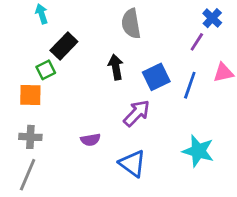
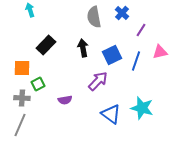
blue cross: (212, 18) -> (122, 13), moved
black rectangle: (64, 46) -> (46, 45), moved
green square: (46, 70) -> (38, 84), moved
blue triangle: (132, 164) -> (111, 114), moved

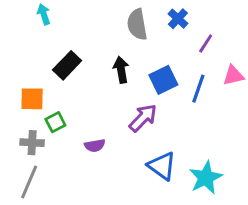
cyan star: (142, 108) -> (206, 178), moved, turned 30

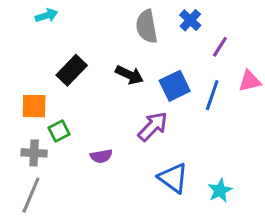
cyan arrow: (44, 14) -> (47, 15), turned 90
black arrow: (121, 70) -> (129, 75), turned 125
cyan star: (206, 178) -> (220, 190), size x0.7

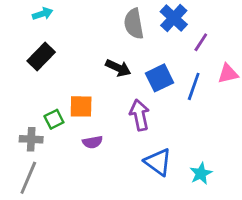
blue cross: (190, 20) -> (174, 18), size x1.4
black rectangle: (72, 70) -> (41, 57), moved
orange square: (34, 106) -> (81, 106), moved
purple arrow: (153, 126) -> (140, 115), turned -56

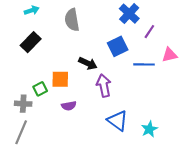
gray semicircle: (134, 24) -> (72, 20), moved
black arrow: (118, 68) -> (88, 63), moved
blue square: (159, 78) -> (118, 46), moved
blue line: (194, 86) -> (144, 64), turned 72

